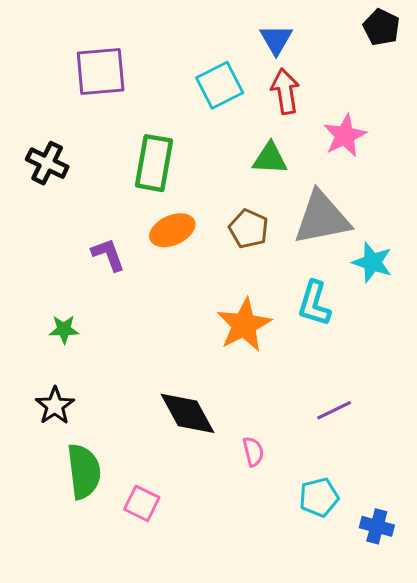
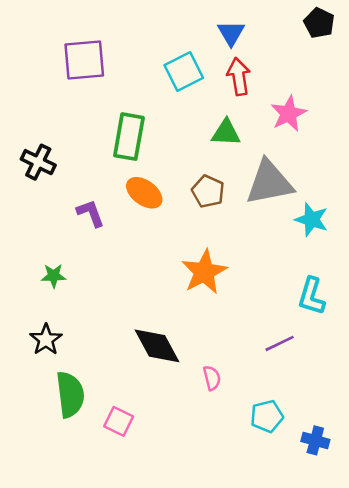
black cross: (47, 163) -> (38, 162), moved
orange ellipse: (172, 230) -> (144, 193), turned 60
cyan L-shape: (314, 303) -> (311, 296), moved

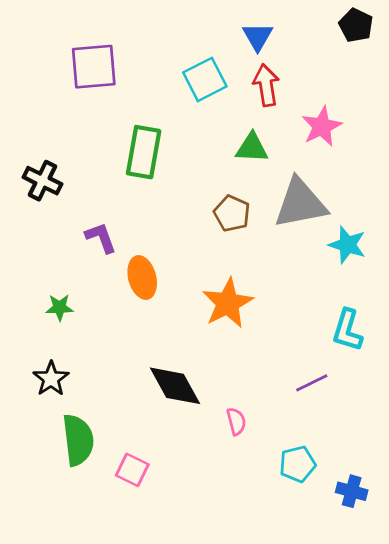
orange ellipse: (144, 193) -> (142, 277), moved, turned 39

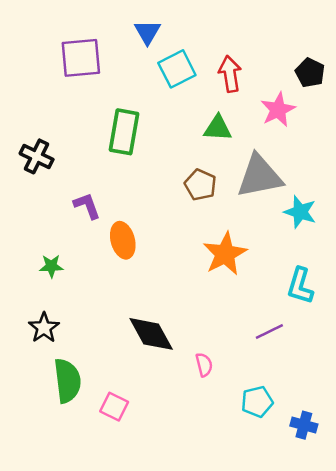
black pentagon: (356, 25) -> (310, 73), moved
blue triangle: (258, 37) -> (147, 32), moved
orange star: (228, 303) -> (225, 254), moved

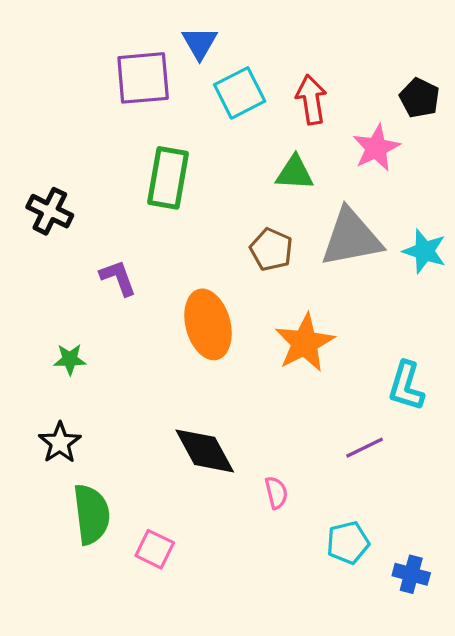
purple square: (81, 58) -> (143, 78), moved
cyan star: (300, 212) -> (424, 251), moved
orange ellipse: (123, 240) -> (208, 324), moved, size x1.4

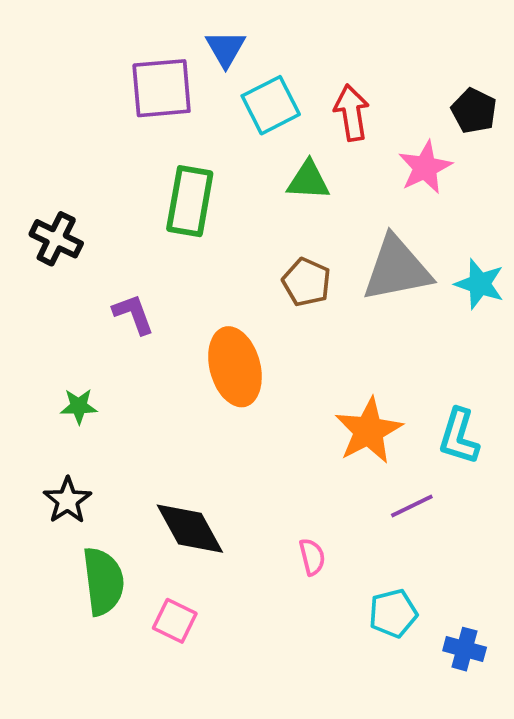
green triangle: (295, 173) -> (308, 180), moved
orange star: (305, 343) -> (369, 431), moved
black diamond: (205, 451) -> (190, 529), moved

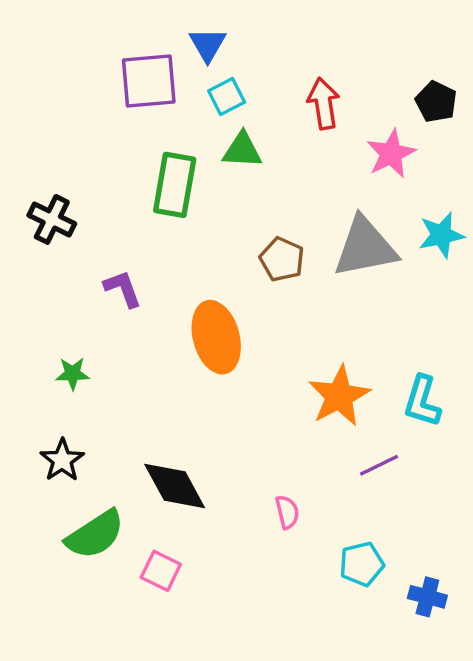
cyan square: (271, 105) -> (227, 97), moved, size x0.7
green triangle: (308, 180) -> (242, 150), moved
cyan star: (480, 284) -> (441, 235), moved, turned -30
green semicircle: (103, 581) -> (95, 535), turned 64

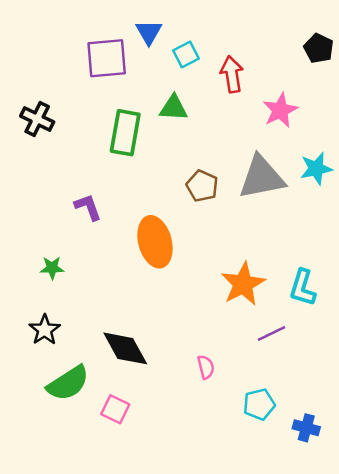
cyan square: (227, 97) -> (186, 55), moved
black pentagon: (436, 102) -> (319, 48), moved
black cross: (52, 219) -> (37, 119), moved

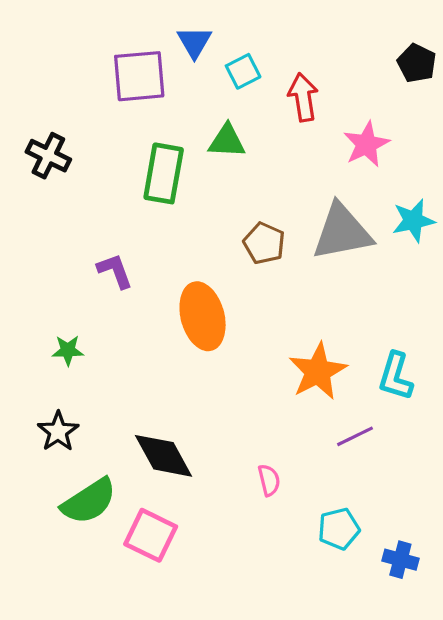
pink square: (115, 409) -> (151, 535), size x1.4

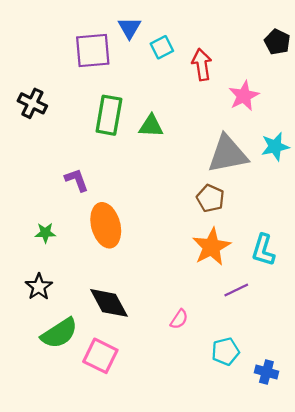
green triangle: (227, 141) -> (151, 126), moved
brown pentagon: (264, 243) -> (210, 198), moved
orange ellipse: (203, 316) -> (106, 225), moved
pink semicircle: (269, 480) -> (179, 319), turned 48

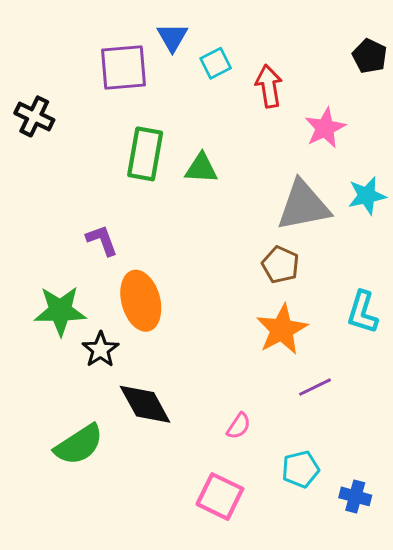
black cross: (32, 103) -> (34, 116), moved
green star: (45, 233) -> (60, 311), size x1.8
cyan L-shape: (263, 250) -> (362, 312), moved
black star: (39, 287) -> (100, 350), moved
pink square: (100, 356) -> (220, 496), moved

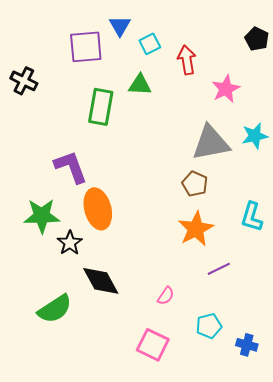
green triangle: (201, 168) -> (140, 85), moved
purple L-shape: (102, 240) -> (71, 167), size x1.5

